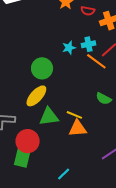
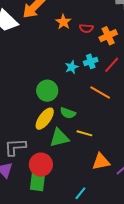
orange line: (96, 61) -> (100, 93), moved
green semicircle: (104, 99) -> (68, 113), moved
orange triangle: (78, 128) -> (101, 162), moved

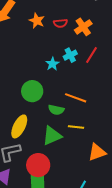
orange line: (100, 93) -> (76, 98), moved
yellow ellipse: (45, 119) -> (19, 126), moved

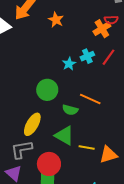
red semicircle: (60, 23) -> (111, 20), moved
yellow line: (76, 127) -> (87, 148), moved
green triangle: (52, 136) -> (64, 135), turned 50

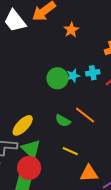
green circle: (47, 90) -> (57, 78), moved
green triangle: (64, 135) -> (31, 149), moved
yellow line: (87, 148) -> (70, 151), moved

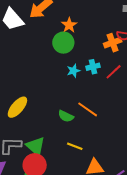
green circle: (57, 78) -> (63, 43), moved
yellow ellipse: (23, 125) -> (17, 107), moved

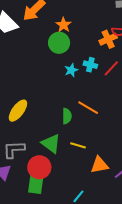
cyan cross: (93, 67) -> (90, 65), turned 32
green semicircle: (66, 116) -> (67, 116), turned -112
green triangle: (36, 146) -> (51, 144), moved

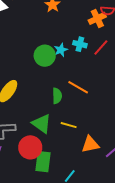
green circle: (59, 43) -> (45, 56), moved
green rectangle: (36, 183) -> (43, 162), moved

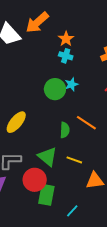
cyan cross: (80, 44) -> (66, 56), moved

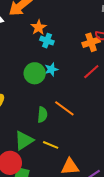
orange star: (66, 39) -> (39, 27), moved
green triangle: (48, 157) -> (24, 140), turned 45

